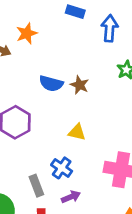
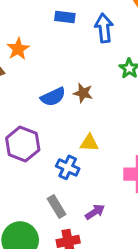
blue semicircle: (51, 83) -> (53, 97), turned -30
blue cross: (62, 168) -> (68, 167), moved

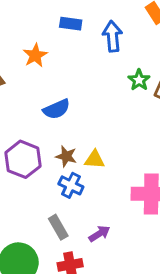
orange star: (18, 49) -> (35, 55), moved
brown star: (83, 93) -> (66, 156), moved

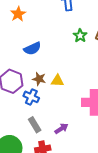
green star: (139, 80) -> (80, 36), moved
blue cross: (71, 185) -> (31, 97), moved

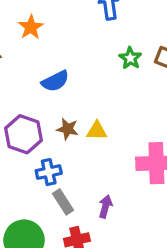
blue cross: (31, 97) -> (49, 172), moved, turned -35
purple arrow: (61, 129) -> (105, 206), turned -40

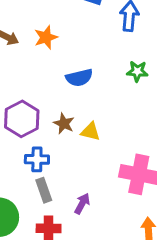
orange star: (31, 27) -> (46, 37), moved
green star: (130, 58) -> (137, 71), turned 30
blue semicircle: (55, 81) -> (79, 78), moved

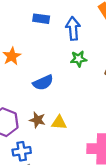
green star: (137, 71) -> (79, 59), moved

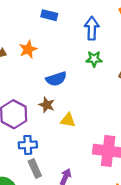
blue rectangle: (41, 19) -> (49, 15), moved
brown star: (37, 120) -> (47, 105), moved

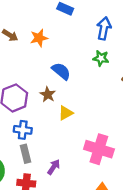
blue semicircle: (56, 79) -> (61, 71), turned -132
yellow triangle: (68, 120) -> (66, 113), turned -49

